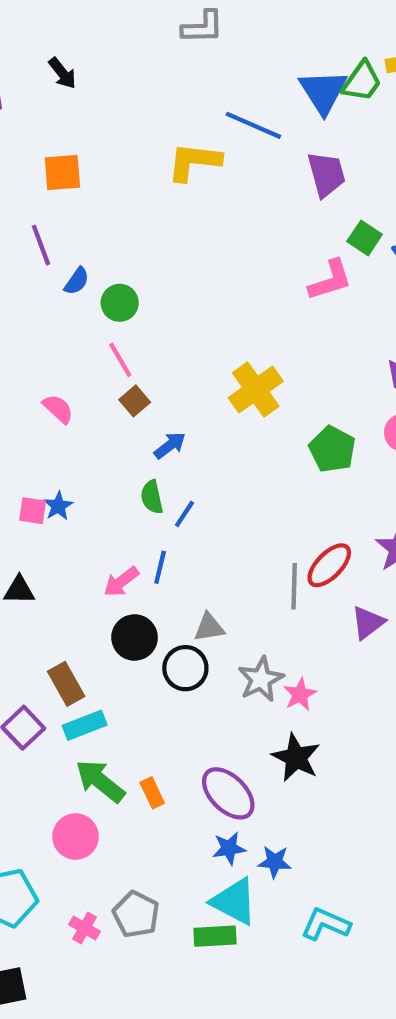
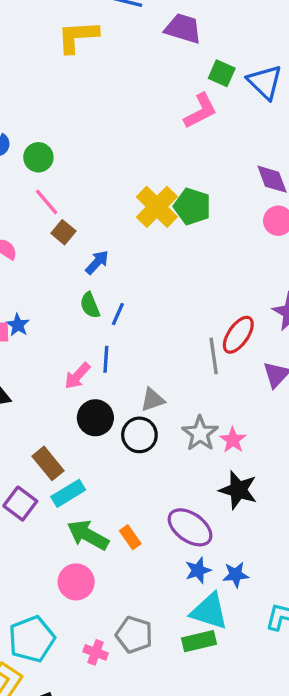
purple trapezoid: (326, 174) -> (183, 28), turned -48
green pentagon: (332, 449) -> (192, 206), moved

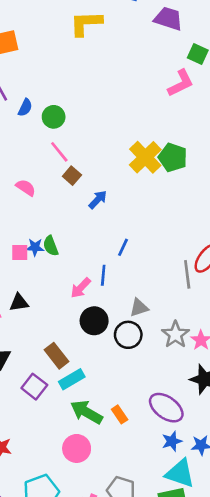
green semicircle: (90, 305) -> (51, 246), moved
blue line: (118, 314) -> (123, 247), moved
blue star: (18, 325) -> (35, 247), turned -30

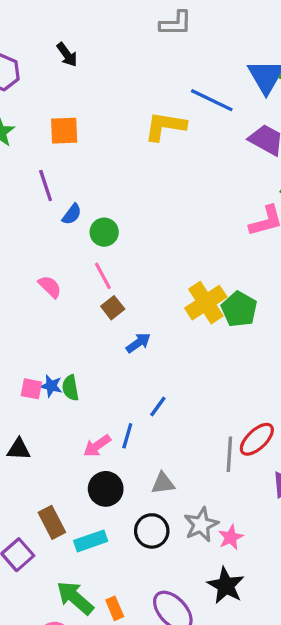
pink semicircle: (26, 188) -> (50, 287), moved
black circle: (128, 335) -> (152, 531), moved
cyan rectangle: (72, 379) -> (91, 541), moved

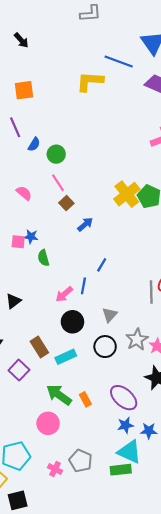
blue star: (51, 386) -> (31, 237), moved
pink square: (31, 389) -> (18, 242), moved
black triangle: (19, 449) -> (13, 301), turned -35
gray triangle: (163, 483) -> (110, 315), turned -35

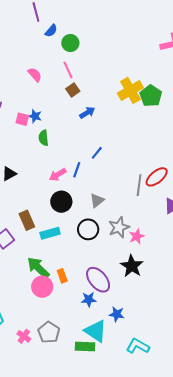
pink circle: (48, 423) -> (42, 287), moved
blue star: (125, 425) -> (89, 299), moved

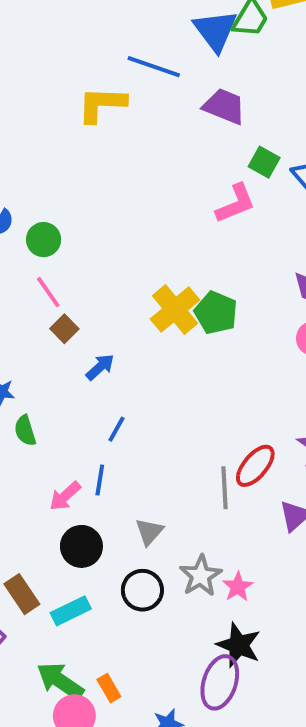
blue line: (97, 153) -> (117, 429), moved
purple ellipse: (98, 280) -> (220, 682), moved, turned 68

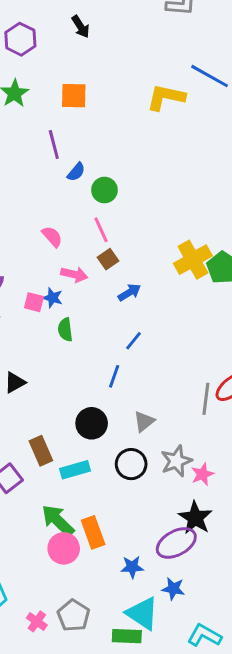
pink arrow: (65, 496) -> (74, 274), moved, turned -135
purple ellipse: (220, 682) -> (176, 543), turned 33
orange rectangle: (109, 688) -> (93, 532), size x1.5

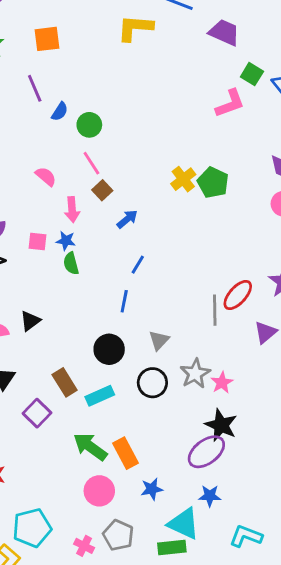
yellow cross: (193, 260) -> (183, 179), size x0.7
pink arrow: (74, 274) -> (72, 210), turned 80
blue star: (53, 298) -> (66, 241), moved
pink circle: (64, 548) -> (99, 491), moved
blue star: (132, 567) -> (152, 489), moved

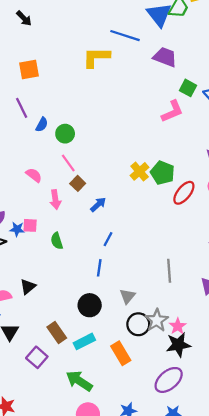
blue star: (66, 241) -> (17, 229), moved
red ellipse: (238, 295) -> (184, 193), moved
black circle: (152, 383) -> (138, 324), moved
black star: (221, 425) -> (178, 345), moved, turned -30
orange rectangle: (126, 453) -> (121, 353), moved

